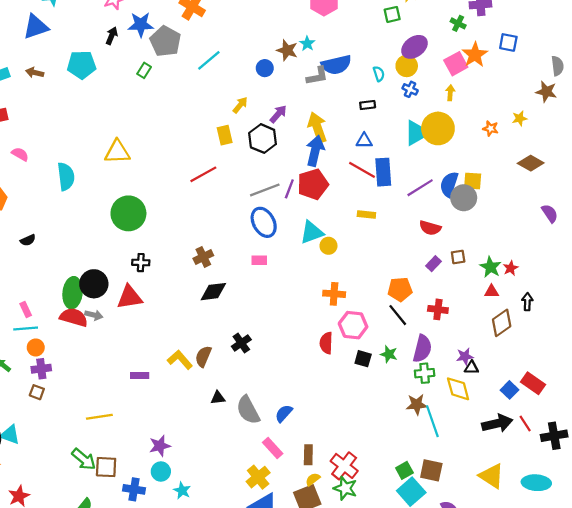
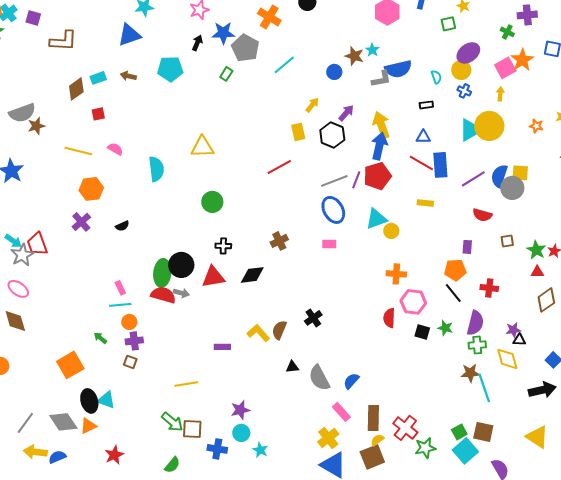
green circle: (128, 213) -> (212, 202), size x0.7
purple rectangle: (433, 264) -> (467, 247), moved, turned -40
black diamond: (213, 292) -> (252, 275), moved
brown rectangle: (308, 455) -> (373, 418), size x1.4
green star: (345, 488) -> (425, 448), moved, turned -30

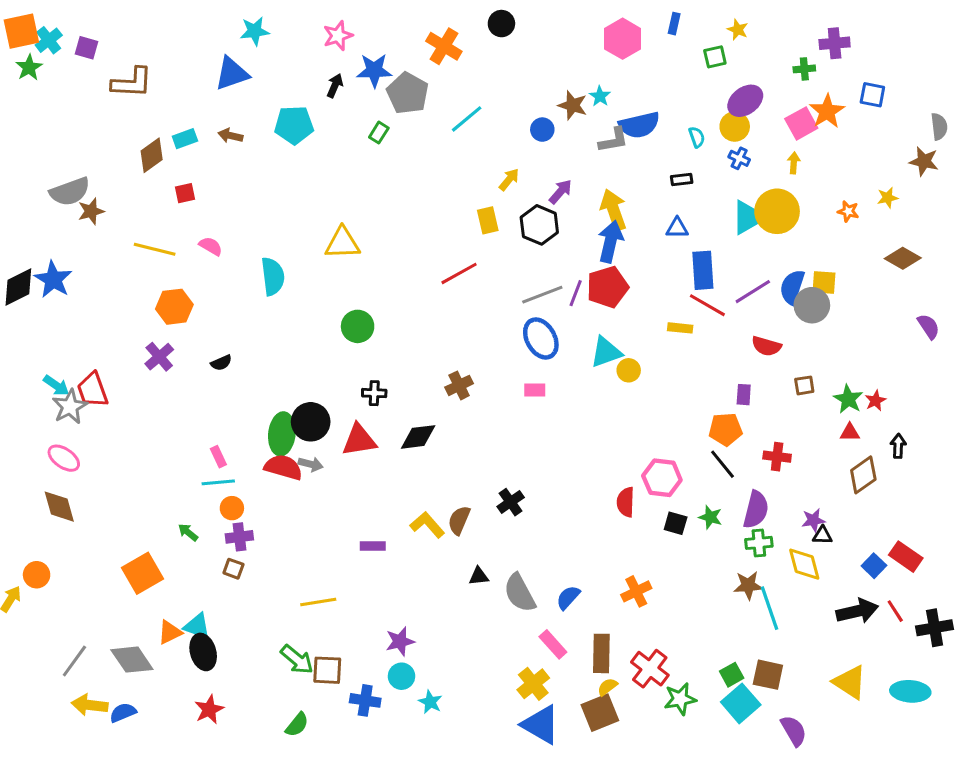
green cross: (507, 32) -> (804, 69), turned -32
red line: (421, 163) -> (707, 305), moved
orange cross: (396, 274) -> (636, 591), moved, turned -30
black ellipse: (89, 401) -> (203, 652), moved
orange triangle: (88, 426) -> (170, 632), moved

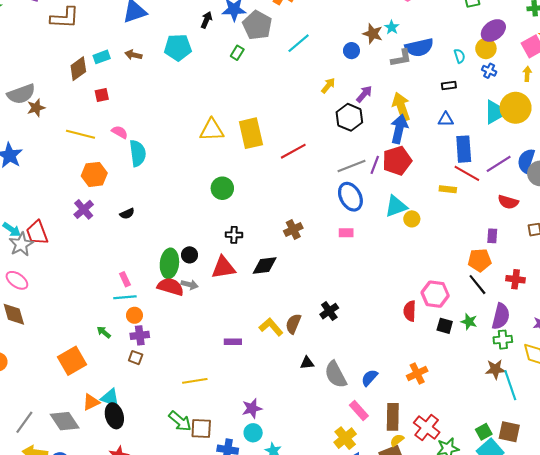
yellow rectangle: (488, 220) -> (251, 133), moved, size x1.6
cyan semicircle: (273, 276) -> (138, 153), moved
black circle: (311, 422) -> (190, 255), size x0.6

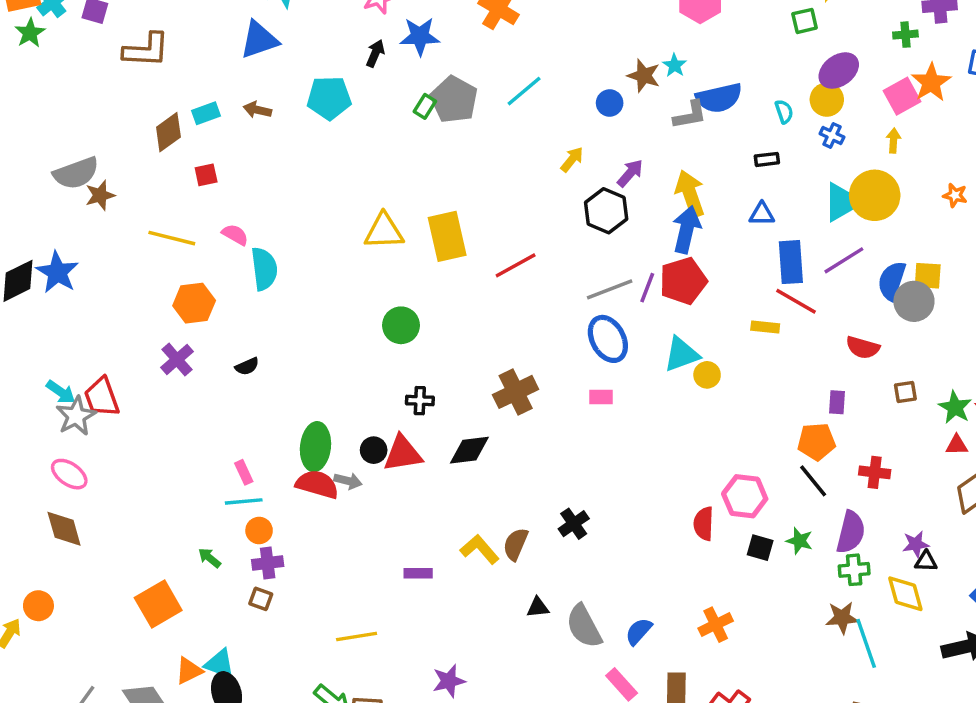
gray pentagon: (257, 25) -> (454, 100), moved
purple line: (499, 164) -> (844, 260), moved
brown cross: (293, 230) -> (516, 392), size x1.4
black circle: (190, 255) -> (374, 450), moved

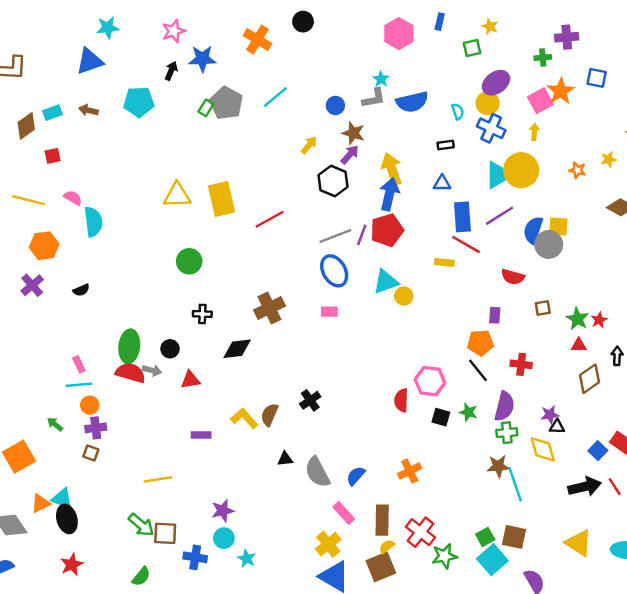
brown star: (644, 76) -> (353, 133), moved
gray L-shape: (690, 115) -> (374, 98), moved
blue cross: (832, 135) -> (491, 128), size x1.6
red triangle: (403, 454) -> (190, 380), moved, size x0.7

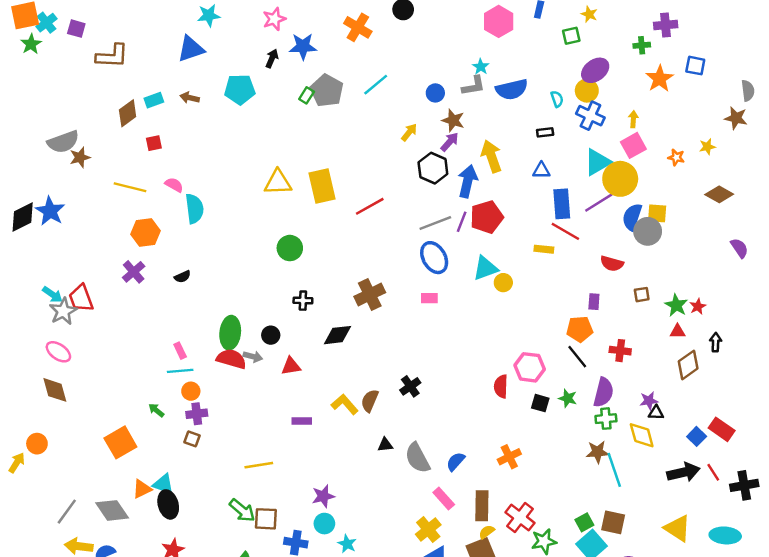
pink square: (540, 101) -> (633, 145), moved
yellow circle: (521, 170) -> (620, 179), moved
blue arrow: (389, 194) -> (468, 181), moved

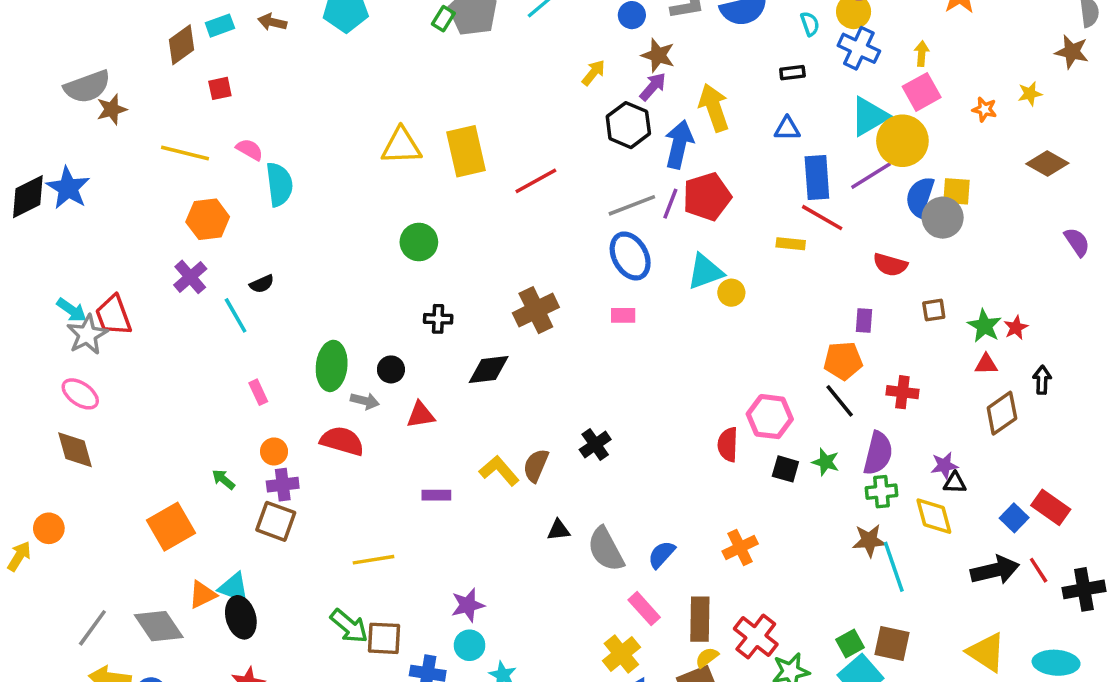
red semicircle: (231, 359) -> (342, 441), moved
cyan line: (180, 371) -> (236, 315), moved, turned 65
brown square: (192, 439) -> (276, 521), size x1.6

